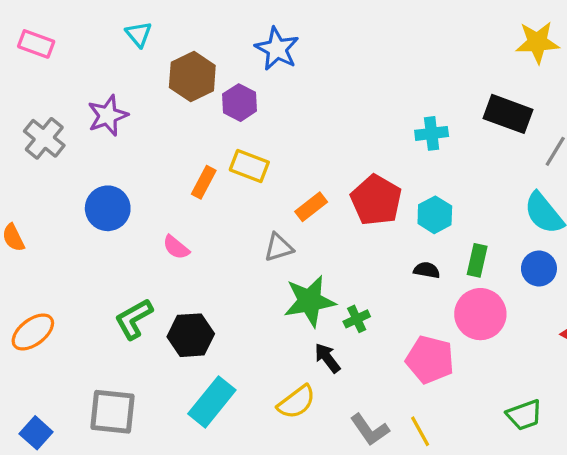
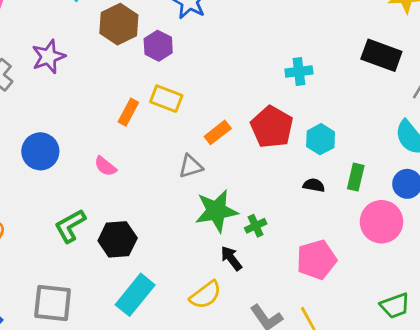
cyan cross: (432, 133) -> (299, 71), moved
blue circle: (108, 208) -> (40, 151), moved
pink circle: (480, 314) -> (381, 222), moved
pink pentagon: (430, 360) -> (317, 260), turned -30

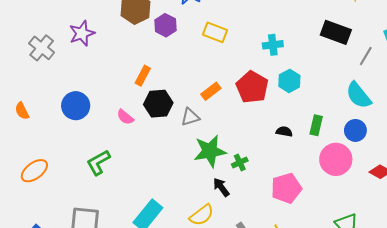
yellow rectangle: (166, 99) -> (215, 32), moved
cyan hexagon: (321, 139) -> (289, 81), moved
black hexagon: (118, 239) -> (158, 104), moved

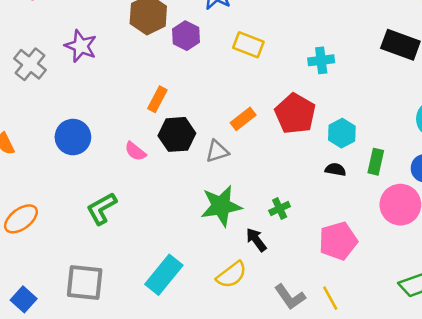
purple star: (82, 33) -> (81, 46), turned -30
cyan hexagon: (289, 81) -> (342, 133), moved
green star: (210, 151) -> (221, 206), moved

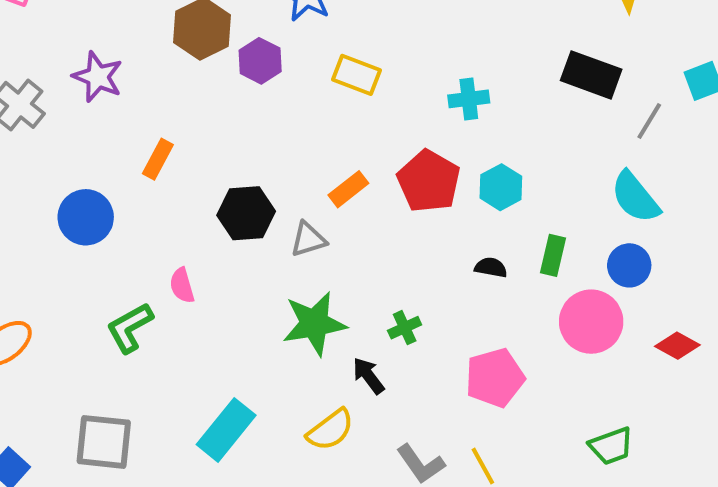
orange rectangle: (157, 99) -> (158, 159), moved
cyan hexagon: (342, 133) -> (501, 187), moved
pink semicircle: (135, 151) -> (182, 285), moved, turned 35

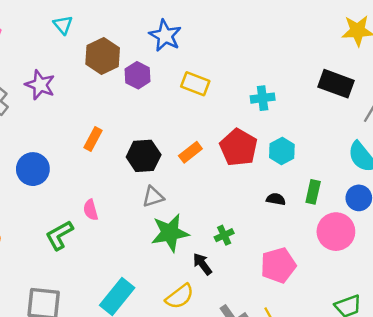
orange rectangle: (158, 159) -> (93, 139), moved
black hexagon: (246, 213) -> (144, 156), moved
gray triangle: (308, 239) -> (153, 197), moved

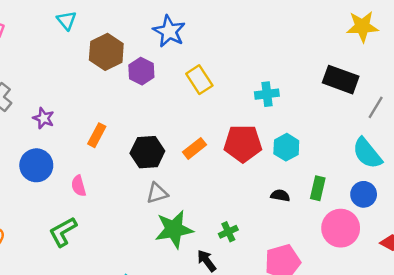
yellow rectangle: (195, 84) -> (199, 80), turned 36
purple star: (40, 85) -> (44, 118), moved, size x0.7
red pentagon: (239, 147) -> (243, 144), turned -30
pink semicircle: (91, 210) -> (79, 186), moved

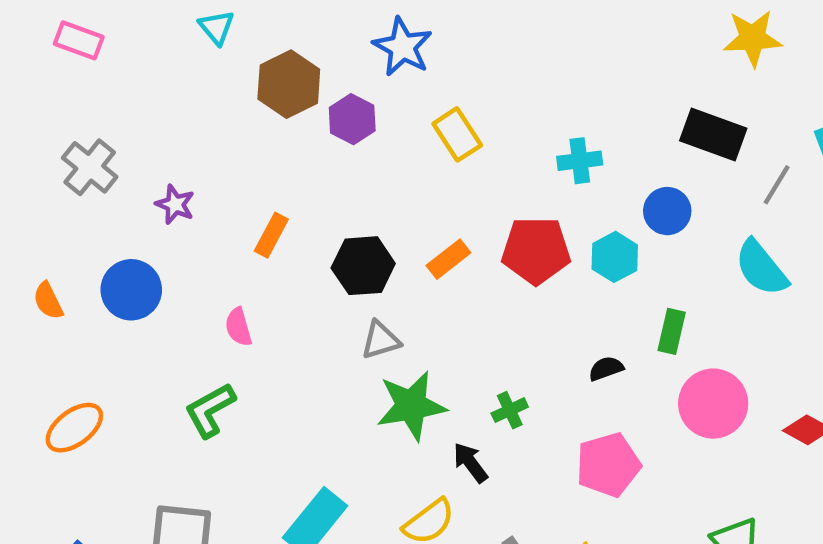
blue circle: (36, 165) -> (131, 290), moved
blue circle: (364, 194) -> (667, 211), moved
black semicircle: (280, 196) -> (606, 369), moved, turned -30

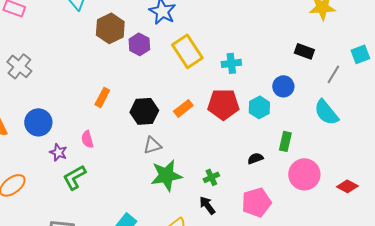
yellow rectangle: (457, 134) -> (187, 51), size x1.4
black rectangle: (713, 134) -> (304, 51), size x0.7
cyan cross: (580, 161) -> (231, 63), moved
purple star: (175, 204) -> (58, 152), moved
black arrow: (470, 463) -> (207, 205), moved

